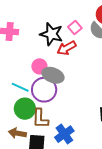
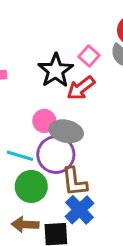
black star: (51, 34) -> (56, 71), turned 30
brown L-shape: (40, 119) -> (74, 182), moved
blue cross: (64, 134) -> (80, 210), moved

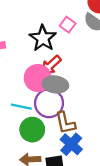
red arrow: (81, 88) -> (51, 65), moved
pink circle: (44, 121) -> (38, 78), size x1.5

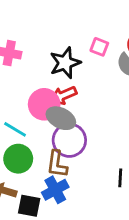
pink square: (68, 25) -> (99, 47), moved, turned -35
purple circle: (49, 103) -> (69, 140), moved

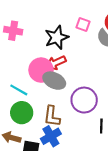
purple circle: (69, 140) -> (84, 100), moved

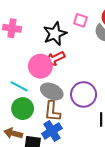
gray ellipse: (54, 81) -> (52, 91), moved

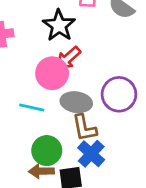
green circle: (23, 109) -> (47, 151), moved

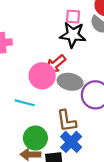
black star: (59, 25) -> (73, 35), moved, turned -30
gray ellipse: (76, 102) -> (70, 82), moved

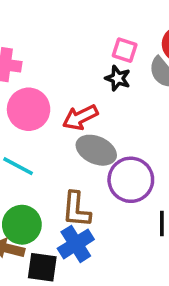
black star: (73, 35) -> (118, 78), size x0.6
pink circle: (42, 76) -> (29, 109), moved

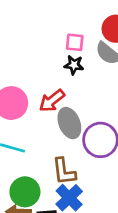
gray ellipse: (96, 150) -> (69, 123), turned 56

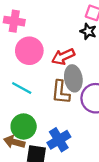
brown L-shape: (64, 171) -> (61, 92), moved

